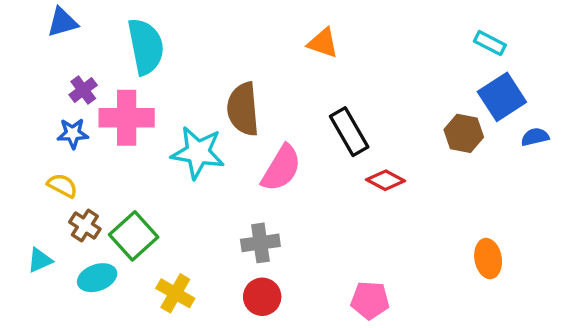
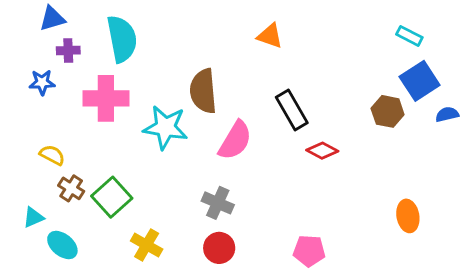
purple cross: (83, 90) -> (68, 50), moved, turned 35
blue star: (73, 133) -> (42, 82), moved
gray cross: (260, 243) -> (218, 203), turned 32
cyan ellipse: (97, 278) -> (62, 245), moved, turned 60

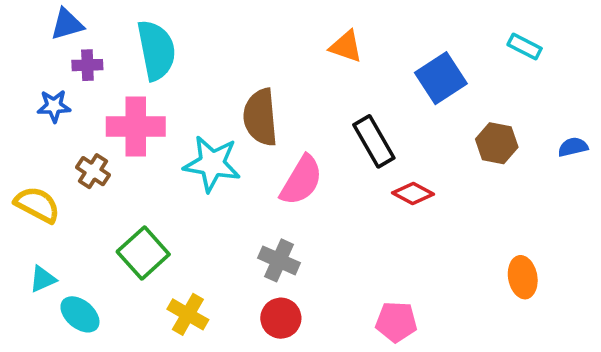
blue square: (420, 81) -> (441, 78), moved
yellow semicircle: (52, 155) -> (37, 205), moved, size x1.4
brown cross: (71, 188) -> (93, 171), moved

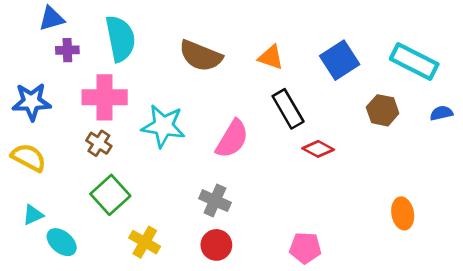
orange triangle: (346, 47) -> (271, 57), moved
cyan rectangle: (525, 47) -> (414, 62), moved, size x1.8
blue star: (54, 106) -> (32, 102), moved, size x1.5
brown semicircle: (260, 117) -> (201, 56), moved, turned -63
brown cross: (93, 171) -> (99, 143), moved

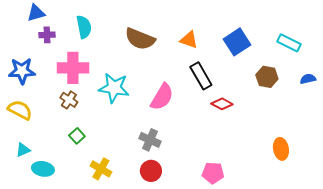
cyan semicircle: (120, 39) -> (84, 27), size x0.7
cyan rectangle: (414, 62) -> (289, 43), size x0.7
green square: (110, 195) -> (77, 136), size x0.6
cyan ellipse: (62, 242) -> (43, 169), turned -30

